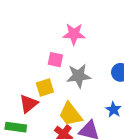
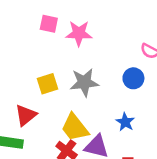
pink square: (55, 60) -> (49, 24), moved
yellow square: (45, 87) -> (47, 84), moved

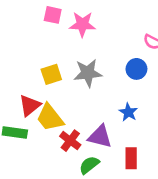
yellow trapezoid: (75, 127) -> (50, 118), moved

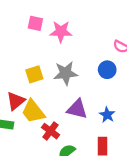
blue star: (128, 112) -> (107, 115), moved
purple triangle: (100, 137) -> (77, 109), moved

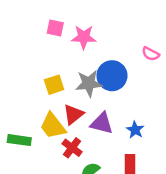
blue circle: (107, 70) -> (112, 76), moved, size x1.5
red triangle: (16, 101) -> (73, 114), moved

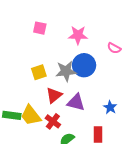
pink star: (84, 37) -> (78, 35), moved
yellow trapezoid: (53, 126) -> (31, 115), moved
blue star: (135, 130) -> (110, 107), moved

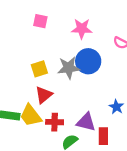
red triangle: (54, 95) -> (44, 95), moved
purple triangle: (76, 102) -> (86, 122), moved
red cross: (53, 121) -> (55, 122), turned -35

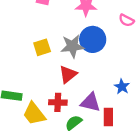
red triangle: (44, 95) -> (68, 74), moved
yellow trapezoid: (31, 116) -> (34, 114), moved

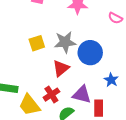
blue circle: (93, 39) -> (90, 53), moved
red cross: (58, 102) -> (51, 95), turned -35

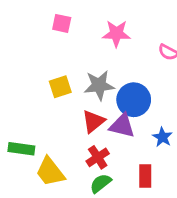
red cross: (51, 95) -> (98, 157), moved
purple triangle: (82, 95) -> (122, 126), moved

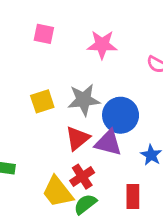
yellow trapezoid: (50, 172) -> (58, 192), moved

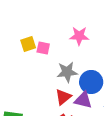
pink square: (44, 34) -> (43, 48), moved
yellow square: (42, 101) -> (28, 44), moved

